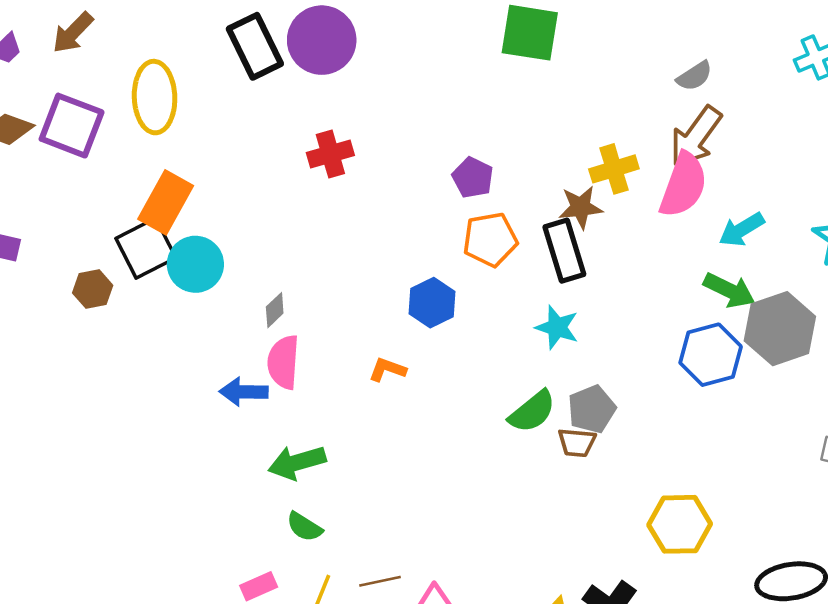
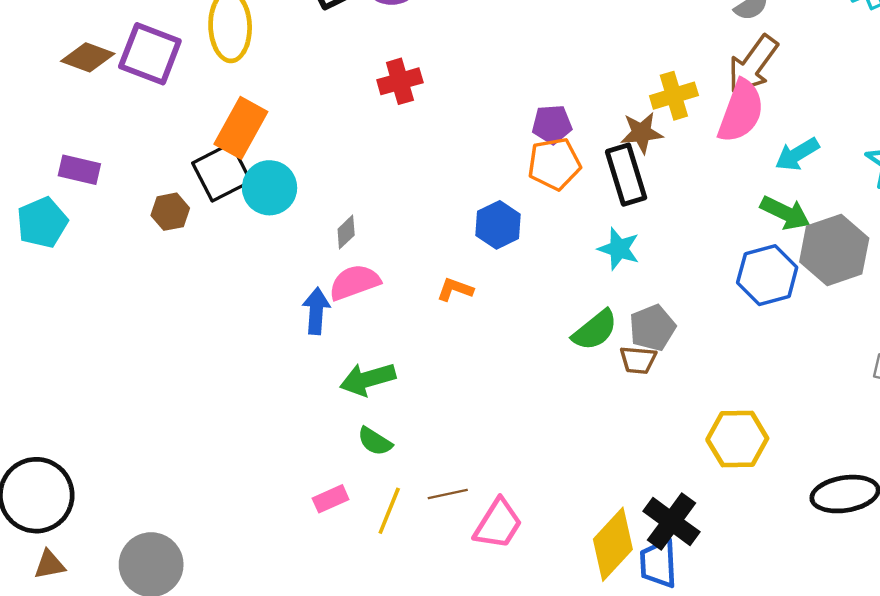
purple pentagon: (473, 178) -> (552, 124), moved, turned -30
pink semicircle: (283, 362) -> (354, 282), turned 66
blue arrow: (244, 392) -> (316, 311), turned 93

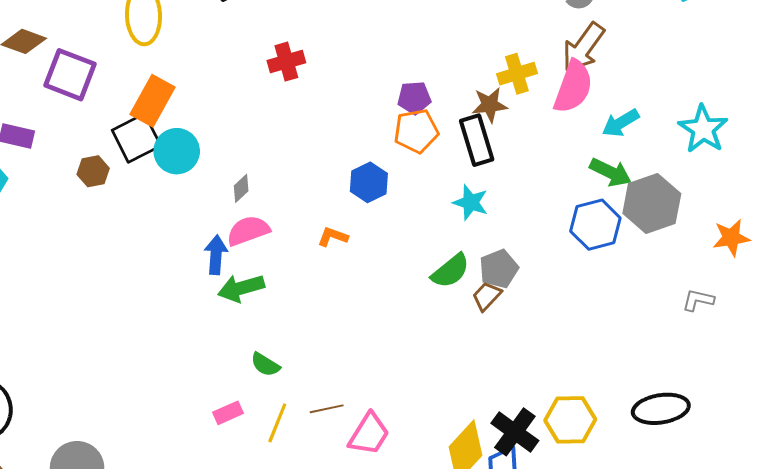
purple square: (150, 54) -> (70, 75), moved
brown trapezoid: (638, 360) -> (487, 296), turned 128
green arrow: (368, 379) -> (241, 288), moved
yellow hexagon: (737, 439) -> (570, 420), moved

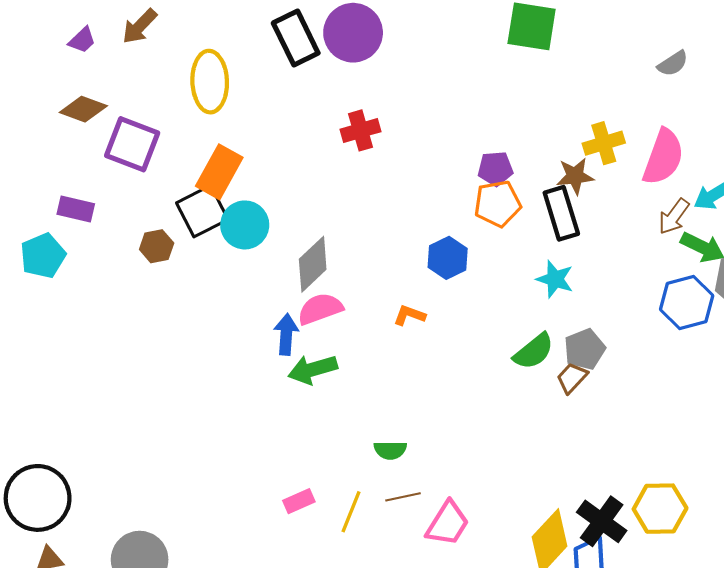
brown arrow: (583, 47) -> (674, 216), moved, size x0.7
gray diamond: (241, 188) -> (313, 264), size x1.8
green semicircle: (265, 365) -> (390, 450), moved, turned -32

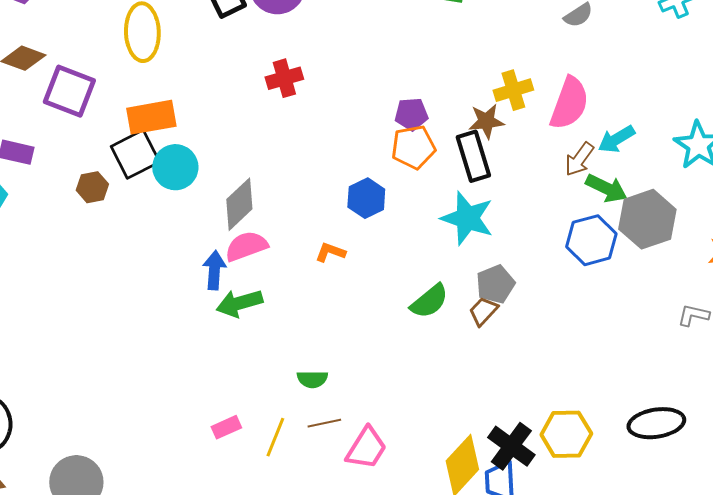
orange rectangle: (219, 172) -> (151, 117), turned 51
cyan star: (555, 279) -> (467, 218), size x1.5
green semicircle: (534, 351) -> (429, 301), moved

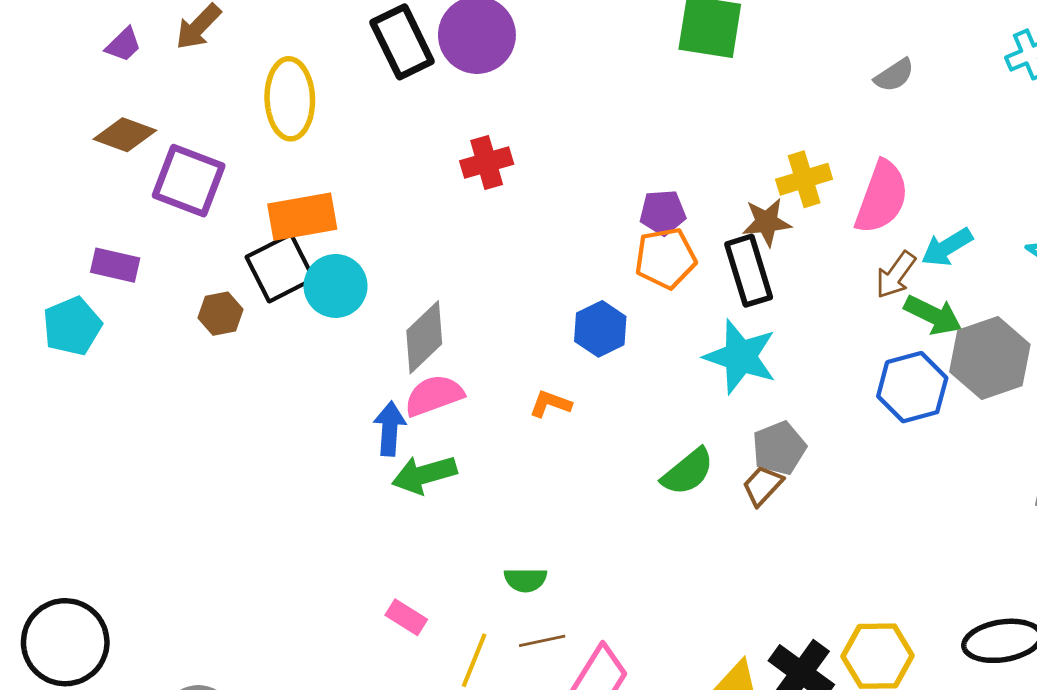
pink rectangle: (226, 427) -> (406, 617), moved, turned 56

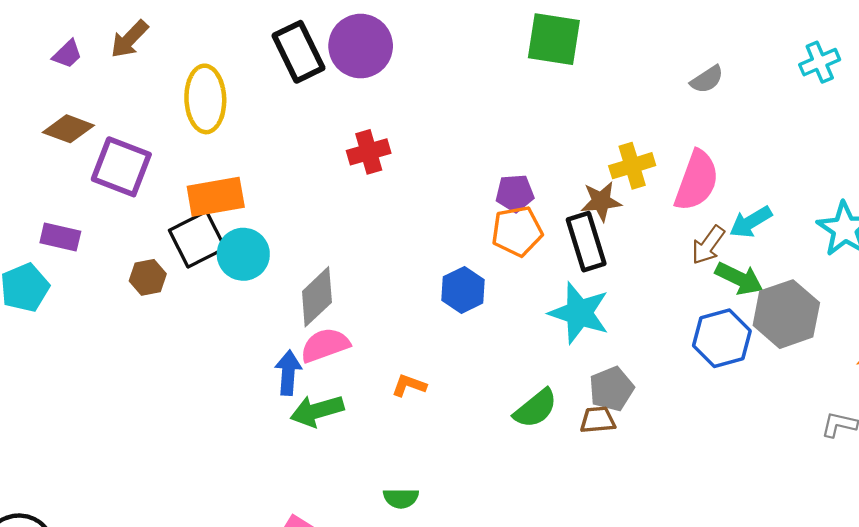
orange L-shape: (550, 404) -> (409, 385), moved
brown trapezoid: (763, 486) -> (598, 420), turned 42

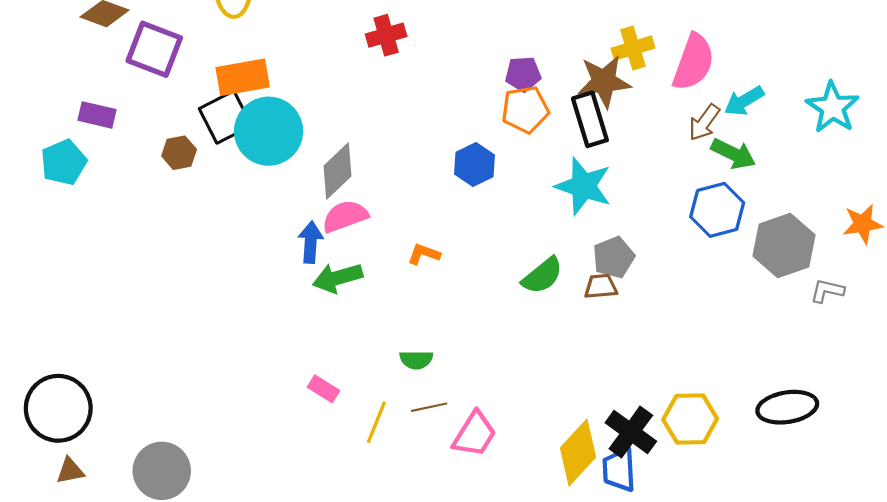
brown star: (601, 201) -> (604, 82), size x1.4
cyan circle: (243, 254) -> (269, 131), size x1.4
gray hexagon: (786, 314) -> (784, 245), moved

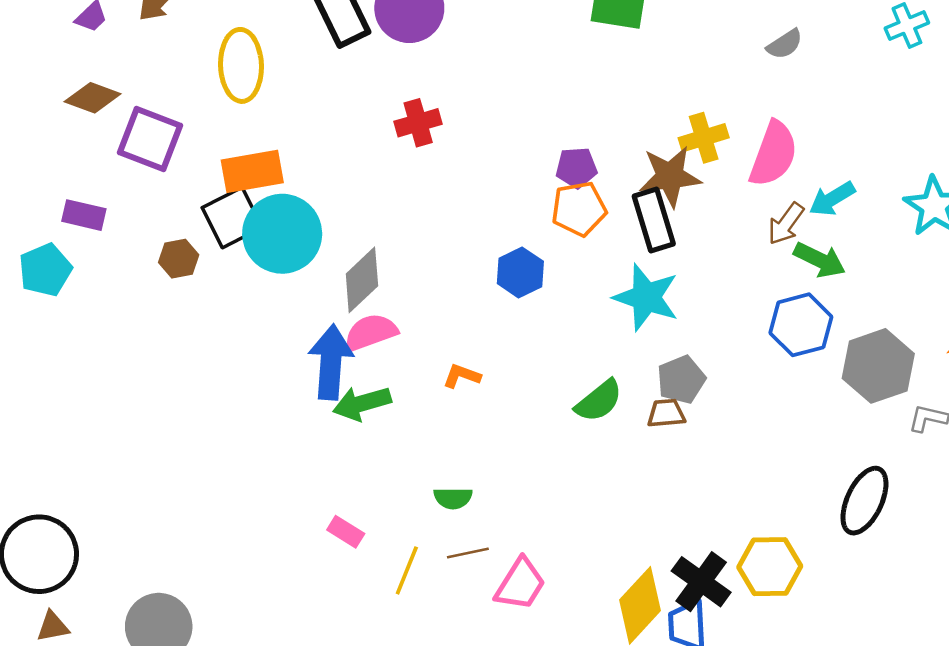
blue arrow: (311, 242) -> (331, 362), size x1.5
black ellipse: (787, 407) -> (864, 501), moved, turned -56

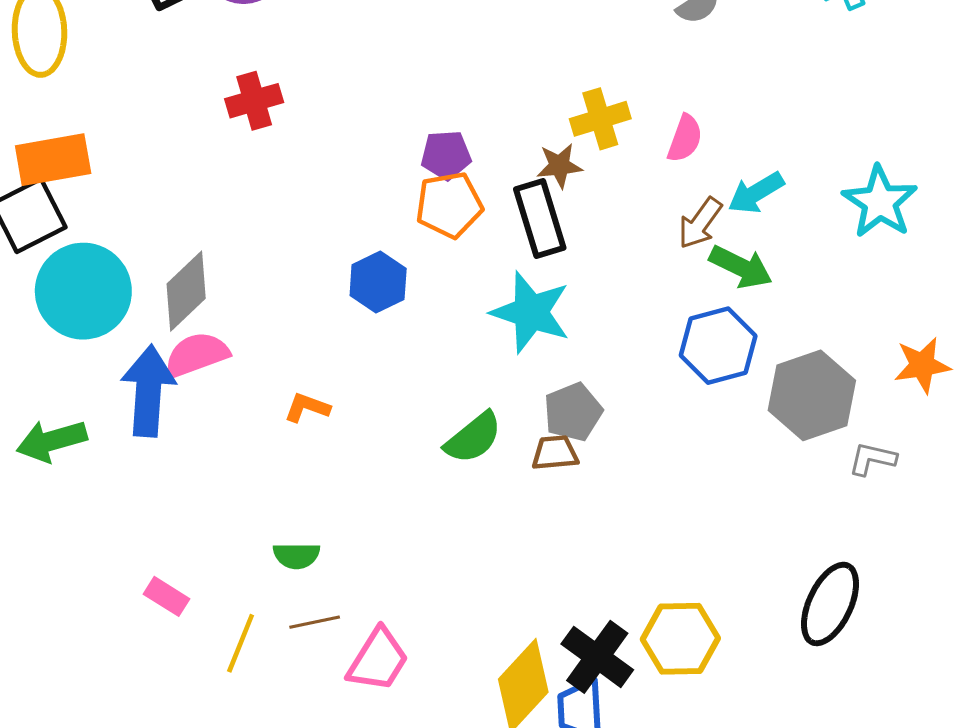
pink semicircle: (773, 154) -> (685, 138), size x0.6
brown star: (670, 176) -> (559, 166), size x0.6
cyan circle: (282, 234) -> (83, 291), moved
green arrow: (362, 403) -> (52, 441), moved
black ellipse: (864, 501) -> (830, 604), moved

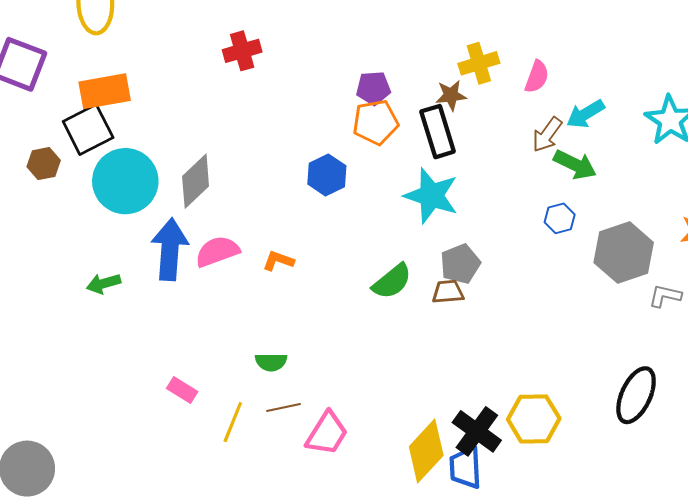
blue hexagon: (718, 346) -> (560, 218), size x0.6
pink semicircle: (197, 355) -> (217, 251), moved
green arrow: (52, 441) -> (104, 283), size x0.7

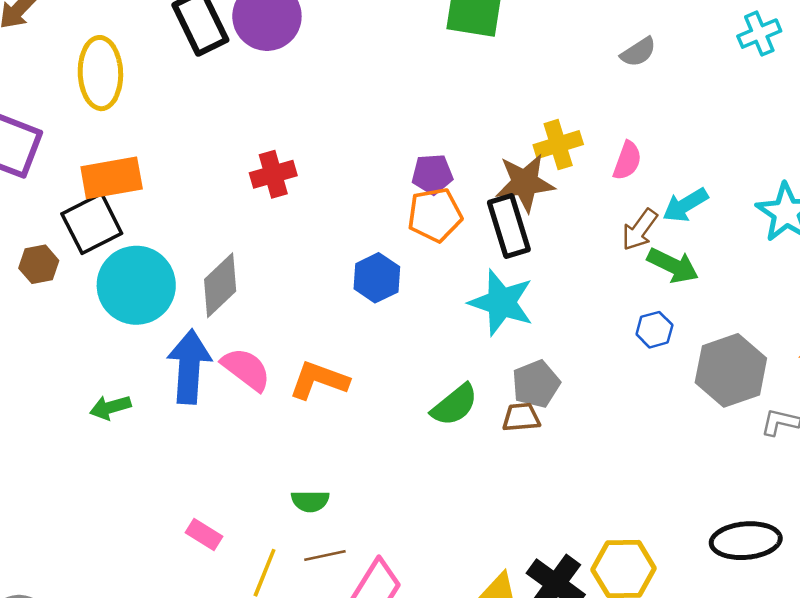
red cross: (242, 51) -> (273, 174), moved
brown star: (451, 95) -> (525, 183), size x1.6
pink semicircle: (217, 251) -> (246, 369), turned 57
orange L-shape: (278, 261) -> (319, 380), size x1.6
black ellipse: (636, 395) -> (746, 541), turned 60

